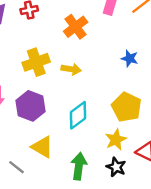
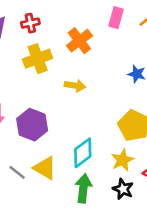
yellow cross: (36, 62) -> (38, 59), moved
cyan diamond: (78, 115) -> (83, 153), moved
gray line: (16, 167) -> (17, 172), moved

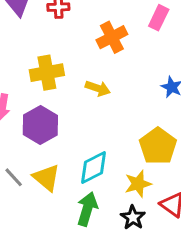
yellow cross: (38, 59) -> (47, 73), moved

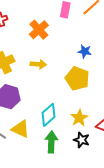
yellow pentagon: (158, 146) -> (77, 79), moved

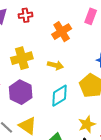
cyan diamond: (49, 115) -> (60, 96), moved

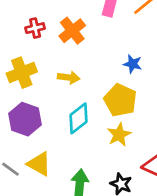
red cross: (26, 15) -> (35, 28), moved
yellow star: (87, 124) -> (119, 135), moved

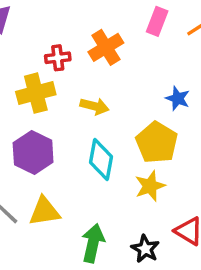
red cross: (35, 28) -> (58, 58), moved
cyan diamond: (79, 118) -> (101, 159), turned -48
yellow triangle: (39, 164) -> (44, 211), turned -44

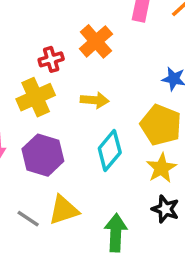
cyan diamond: (101, 159) -> (110, 151), turned 39
black star: (145, 249) -> (165, 209), moved

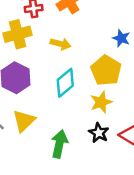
yellow triangle: (64, 210) -> (24, 121), turned -35

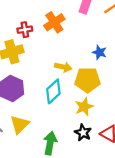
yellow arrow: (60, 44) -> (63, 67), moved
yellow pentagon: (106, 70) -> (87, 80), turned -30

